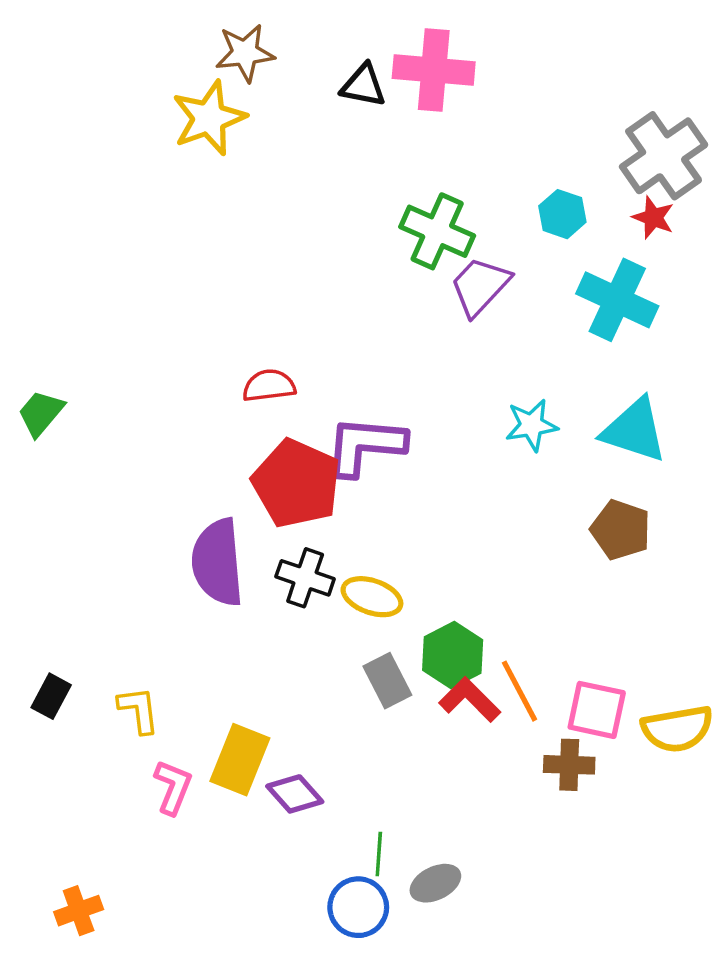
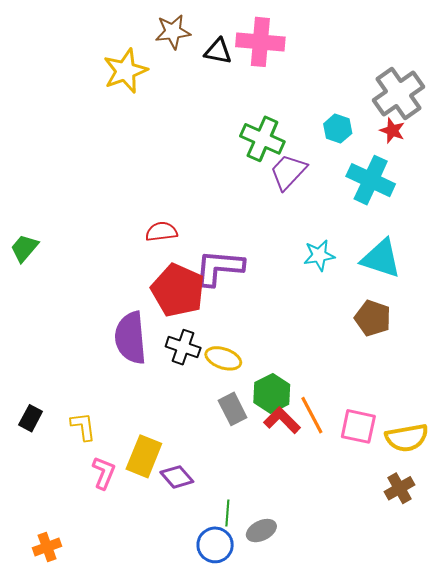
brown star: (245, 53) -> (173, 32), moved
brown cross: (569, 765) -> (400, 488), moved, turned -32

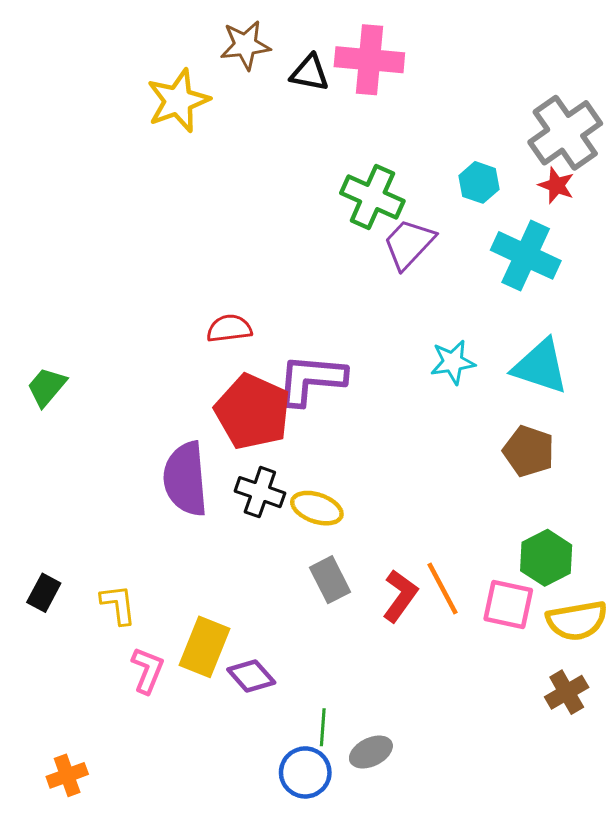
green trapezoid: (24, 248) -> (47, 387), moved
green hexagon: (272, 393) -> (546, 558), moved
red L-shape: (282, 420) -> (400, 596), turned 81

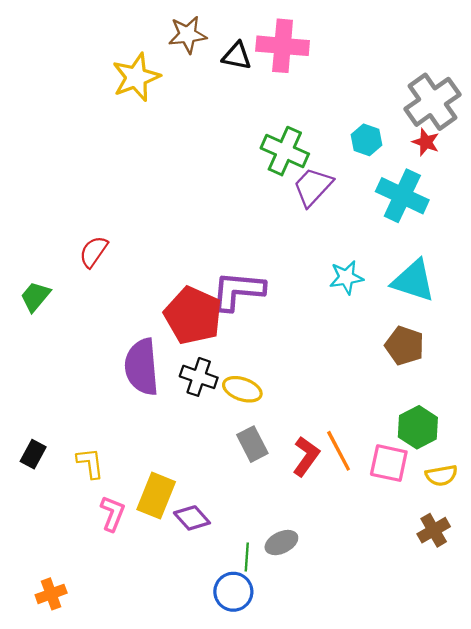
red semicircle: (229, 328) -> (94, 252), moved, turned -48
yellow semicircle: (577, 621) -> (441, 475), size x0.7
gray ellipse: (371, 752) -> (281, 543), moved

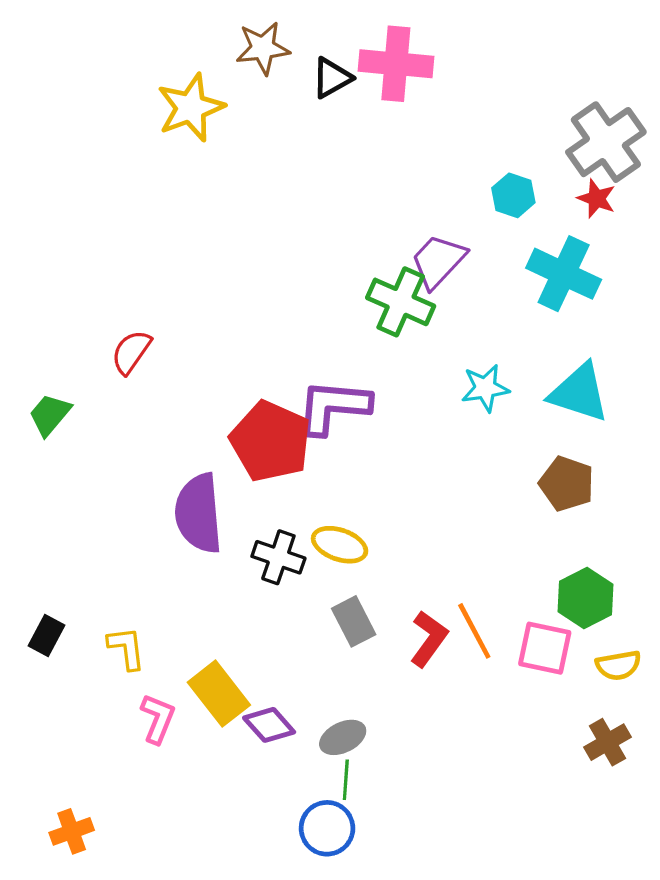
black triangle: (237, 56) -> (332, 78), turned -40
green cross: (285, 151) -> (401, 302), moved
black cross: (199, 377) -> (278, 557), moved
yellow rectangle: (156, 496) -> (219, 694), turned -60
gray ellipse: (281, 543) -> (343, 737), moved

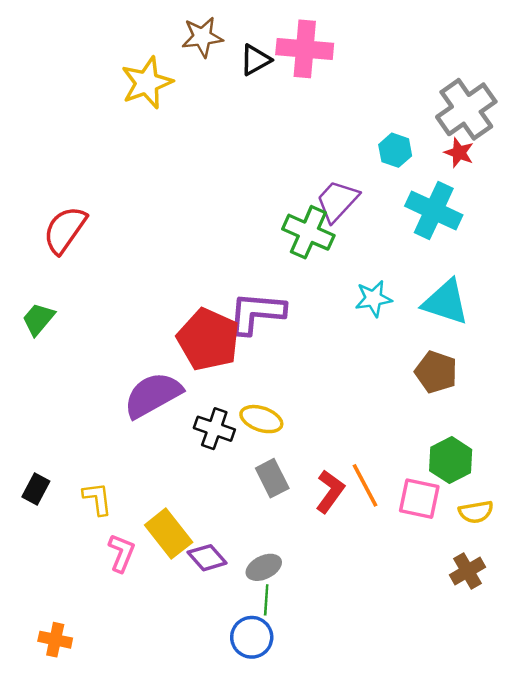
red semicircle: (131, 352) -> (65, 230), moved, size x1.4
purple semicircle: (199, 513) -> (153, 395), turned 66
orange cross: (72, 831) -> (55, 640), turned 32

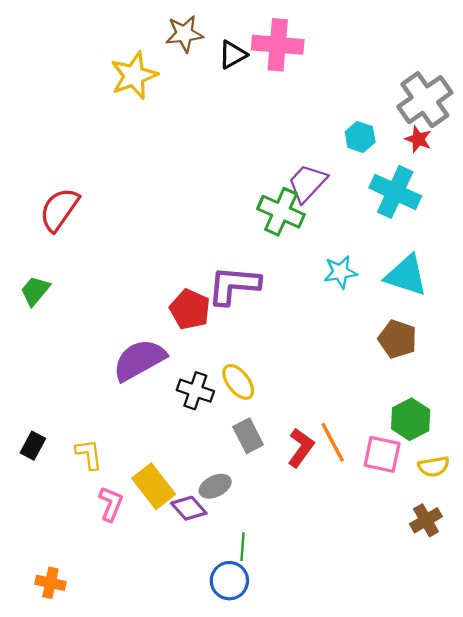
red pentagon: (208, 340) -> (190, 309), size x0.7
yellow ellipse: (261, 419) -> (238, 382), turned 33
gray ellipse: (264, 567) -> (215, 486), moved

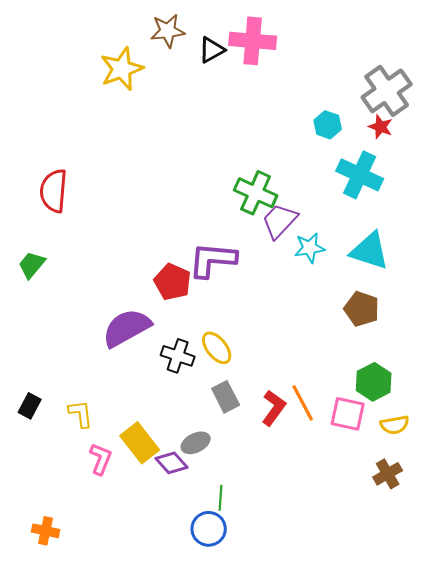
purple trapezoid: (307, 183) -> (280, 221), moved
red semicircle: (59, 209) -> (54, 191), turned -30

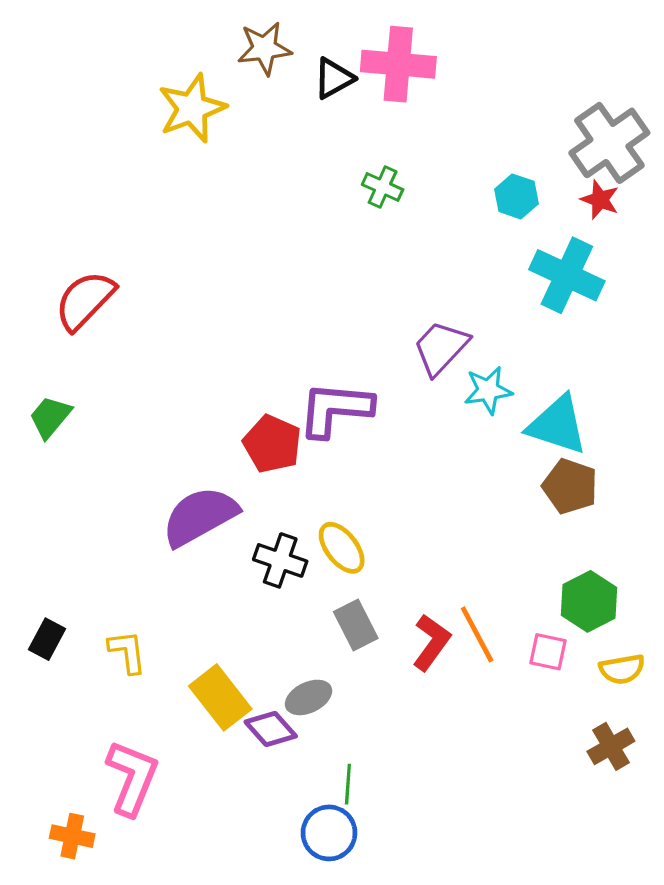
red semicircle: (54, 191) -> (85, 300), turned 39
green cross: (256, 193) -> (383, 187), moved, size x0.6
cyan triangle: (370, 251) -> (557, 425), moved
pink square: (348, 414) -> (548, 652), size x0.7
pink L-shape: (101, 459) -> (132, 778), moved, size x1.5

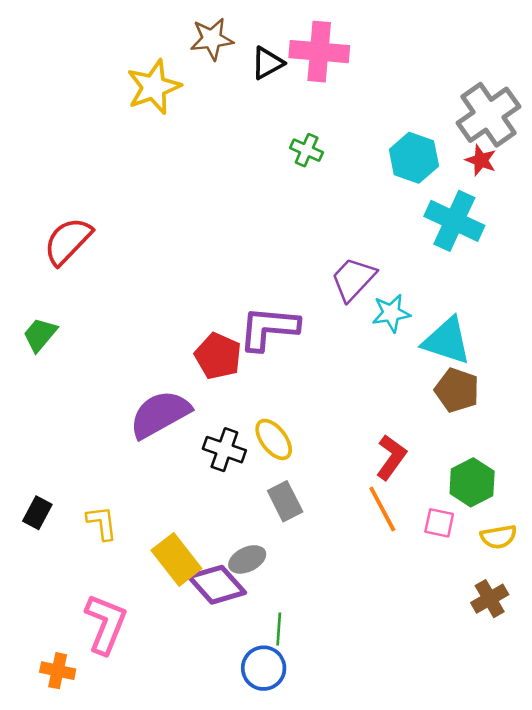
cyan hexagon: (516, 196) -> (414, 158), size x1.4
red L-shape: (431, 642) -> (391, 457), moved
purple diamond: (271, 729) -> (217, 585), size x1.4

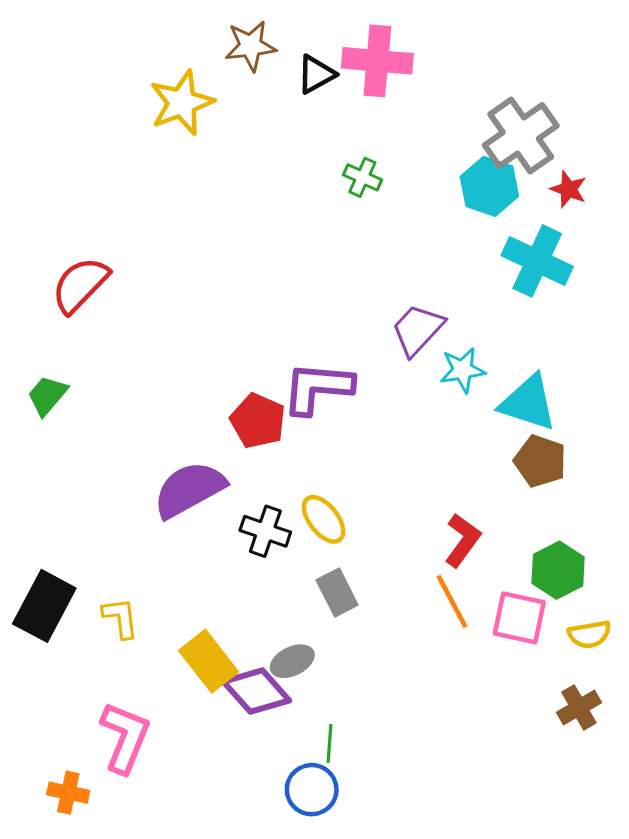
gray cross: (488, 115) -> (521, 136), moved
black rectangle: (37, 513) -> (44, 606), size x1.8
pink square: (439, 523) -> (519, 618), size x1.5

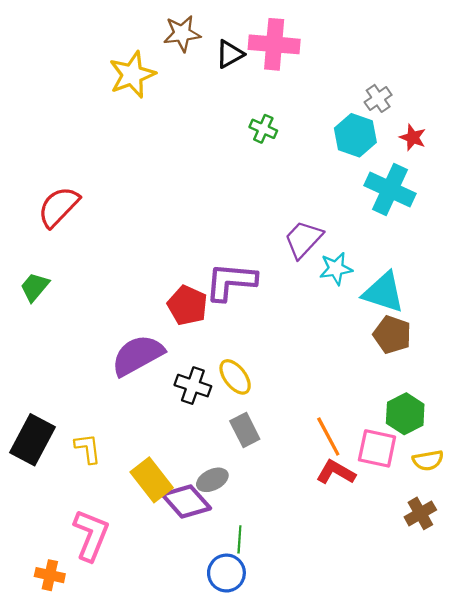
gray cross: (521, 136) -> (378, 98), size x0.5
red L-shape: (462, 540) -> (336, 472), moved, turned -96

